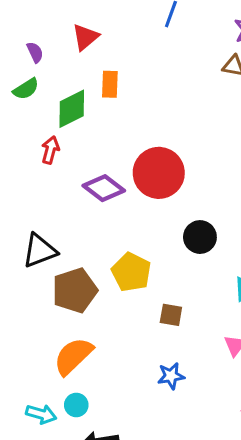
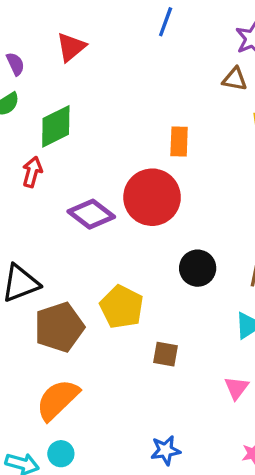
orange rectangle: (110, 84) -> (179, 142), moved
blue star: (171, 376) -> (166, 450), moved

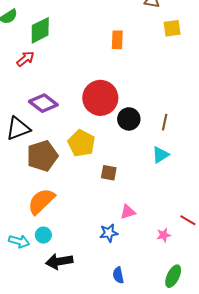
red arrow: (32, 172) -> (25, 59), turned 36
red circle: (152, 197) -> (100, 98), moved
purple diamond: (91, 214) -> (43, 103), moved
pink triangle: (236, 388) -> (128, 212), moved, turned 35

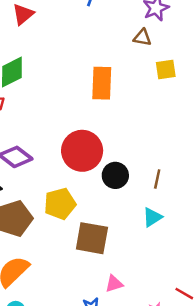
orange rectangle: (117, 40) -> (102, 83), size x1.5
yellow pentagon: (81, 143) -> (60, 204), turned 30
brown square: (109, 173) -> (92, 238), size x1.8

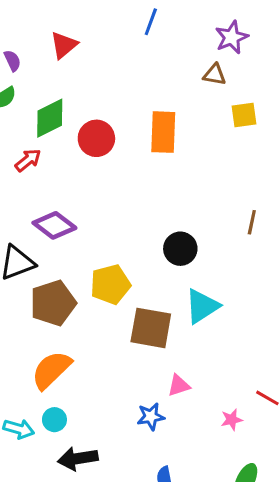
red circle: (82, 151) -> (96, 138), moved, size x0.7
brown line: (157, 179) -> (252, 222), moved
cyan triangle: (152, 217) -> (202, 306), moved, size x1.4

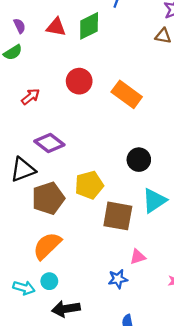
red triangle: (64, 45) -> (56, 27), moved, turned 50
green diamond: (50, 118) -> (89, 26), moved
orange rectangle: (163, 132) -> (127, 94), moved, turned -56

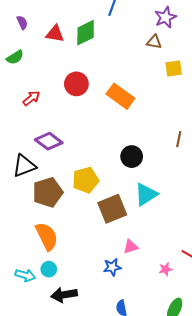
purple semicircle: (19, 26) -> (22, 22), moved
brown square: (118, 216) -> (112, 209), turned -32
orange semicircle: (47, 246) -> (47, 236), turned 108

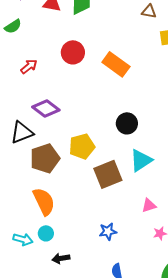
pink triangle: (131, 247) -> (149, 205), moved
black arrow: (64, 295) -> (61, 258), size x0.7

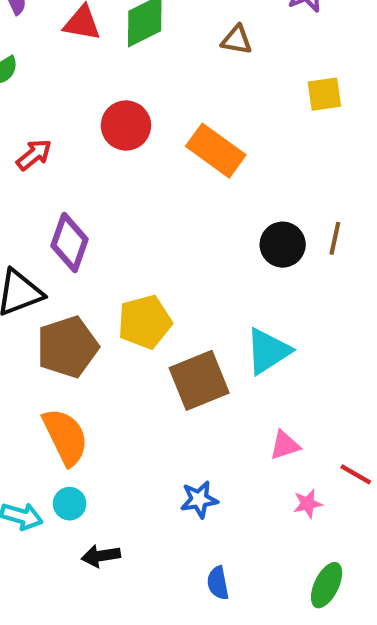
brown triangle: (149, 11) -> (237, 40), moved
purple diamond: (46, 108) -> (70, 242), turned 72
black circle: (127, 123) -> (283, 245), moved

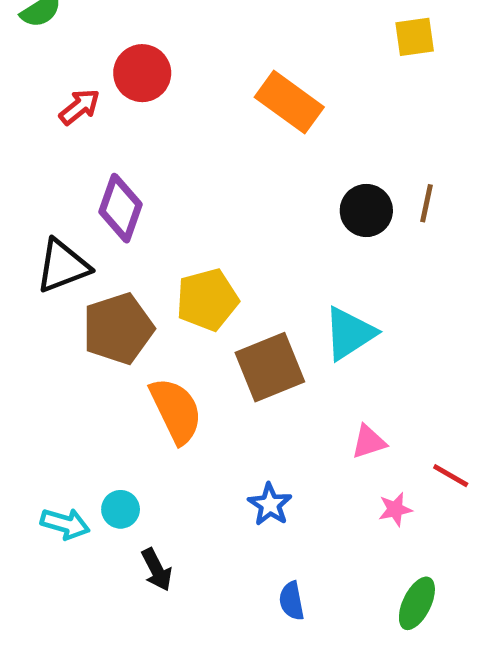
red circle: (126, 125) -> (142, 73), moved
orange semicircle: (65, 437) -> (176, 411), moved
blue star: (199, 499) -> (270, 505), turned -30
black arrow: (101, 556) -> (157, 570), turned -108

